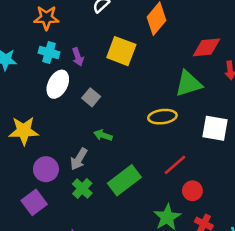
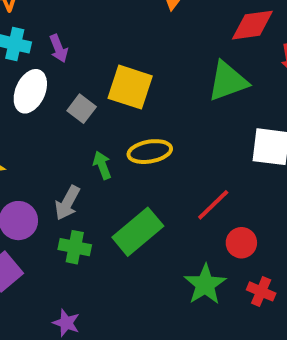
yellow square: (121, 51) -> (130, 87), moved
yellow ellipse: (162, 117) -> (150, 152), moved
green arrow: (103, 135) -> (102, 165), turned 54
green cross: (82, 189) -> (75, 247), turned -30

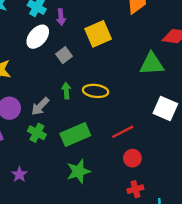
yellow square: (130, 87) -> (98, 34), moved, turned 32
green star: (205, 284) -> (79, 171), moved
red cross: (261, 291) -> (135, 189), turned 35

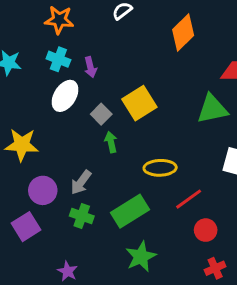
yellow square: (98, 34) -> (139, 103), moved
green arrow: (66, 91) -> (111, 142), moved
yellow ellipse: (96, 91) -> (160, 168), moved

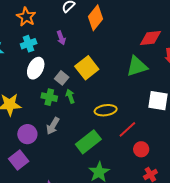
orange star: (59, 20) -> (26, 17), turned 30
orange diamond: (183, 32) -> (96, 18), moved
cyan cross: (58, 59) -> (29, 44), turned -35
purple arrow: (90, 67) -> (61, 38), moved
green cross: (82, 216) -> (49, 97), moved

